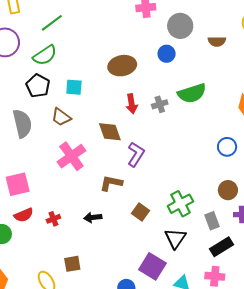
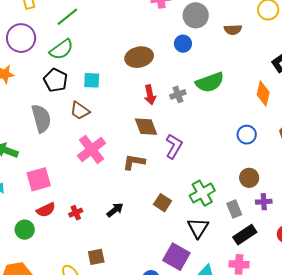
brown diamond: (110, 132) -> (146, 127), moved
purple L-shape: (136, 154) -> (174, 146), moved
brown L-shape: (111, 183) -> (134, 162), moved
black arrow: (93, 218) -> (115, 210), turned 150

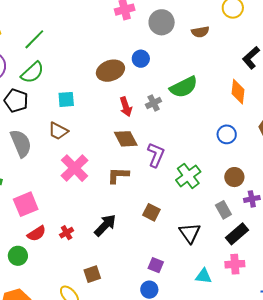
blue circle: (183, 44) -> (141, 59), moved
black pentagon: (56, 80) -> (16, 101), moved
green cross: (202, 193) -> (188, 176), moved
black arrow: (115, 210) -> (105, 225), size x1.4
purple square: (176, 257) -> (156, 265), moved, size x0.6

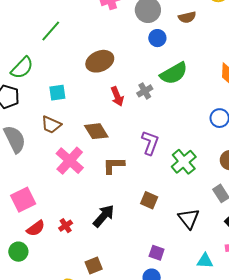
green line: (34, 39) -> (51, 31), moved
blue circle: (141, 59) -> (157, 38), moved
brown diamond: (126, 139) -> (96, 131), moved

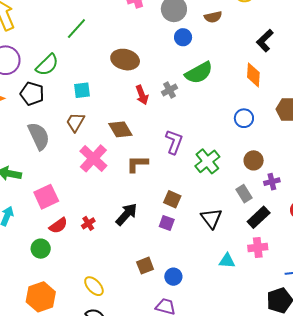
brown ellipse: (100, 61) -> (125, 60), turned 36
brown trapezoid: (51, 125) -> (75, 122), turned 95
purple square: (157, 253) -> (167, 223), moved
brown square: (94, 265) -> (145, 266), moved

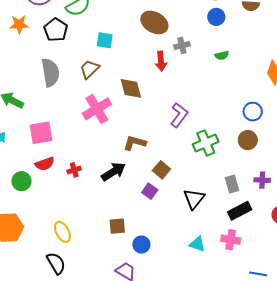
green semicircle: (199, 73) -> (222, 55), size x0.5
gray cross: (170, 90) -> (182, 45), moved
brown circle: (254, 160) -> (248, 140), moved
brown L-shape: (137, 164) -> (135, 143), moved

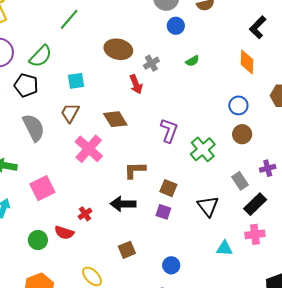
red semicircle: (45, 164) -> (64, 233), moved, turned 54
black arrow: (113, 172) -> (123, 204), turned -130
brown square: (117, 226) -> (127, 250), moved

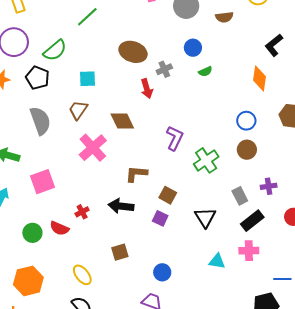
blue circle: (176, 26) -> (193, 48), moved

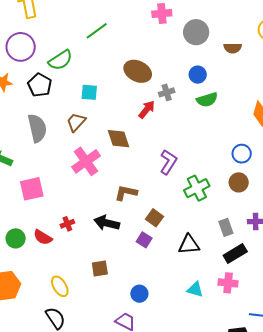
green semicircle: (205, 71) -> (207, 100), size x1.5
red arrow: (147, 89) -> (147, 109), turned -132
black triangle: (205, 217) -> (189, 245), turned 50

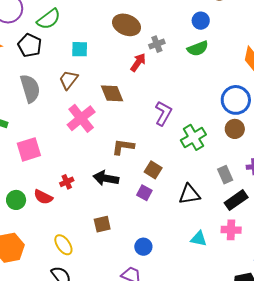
blue circle: (198, 75) -> (201, 21), moved
blue circle: (242, 154) -> (236, 100), size x1.5

